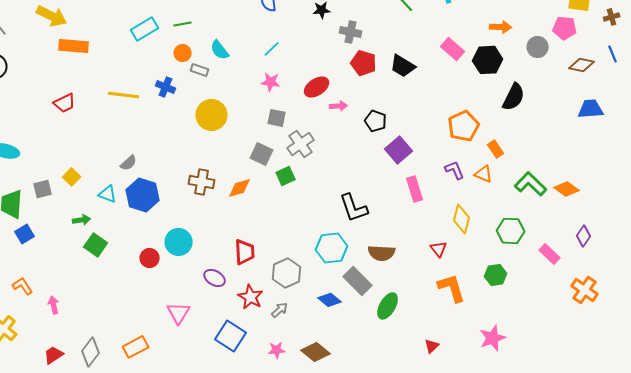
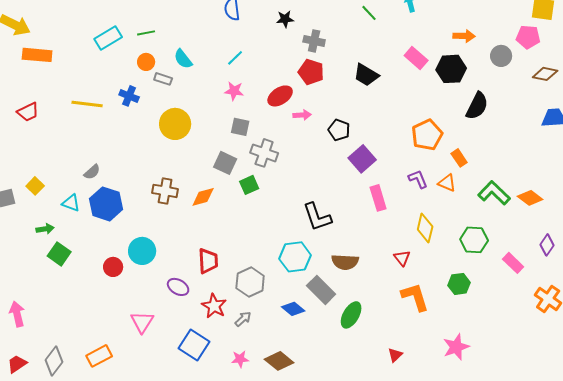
red pentagon: (364, 63) -> (311, 72), moved
gray cross: (301, 144) -> (264, 153), turned -36
pink arrow: (54, 305) -> (17, 314), size x1.4

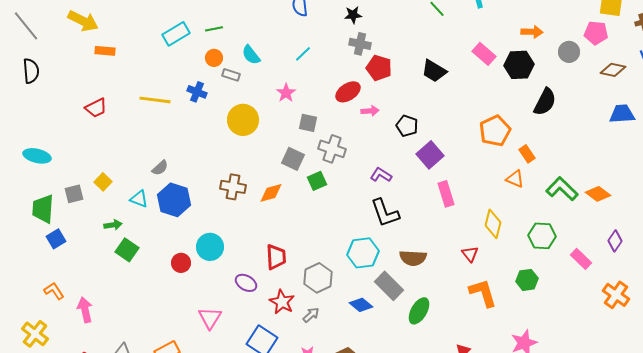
gray cross: (314, 41) -> (360, 44), moved
orange rectangle: (37, 55) -> (105, 51), size x0.7
pink star: (234, 91) -> (286, 93), moved, turned 30
purple L-shape: (418, 179) -> (381, 175), moved, turned -35

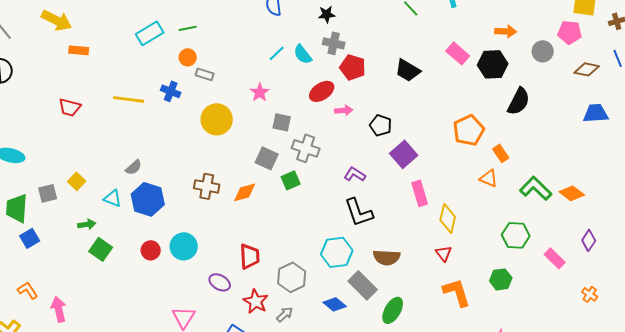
cyan semicircle: (251, 55) -> (303, 54), moved
red trapezoid: (96, 108) -> (70, 107), turned 40
yellow diamond: (493, 224) -> (448, 218), moved
red circle: (181, 263) -> (151, 250), moved
orange cross: (616, 295) -> (590, 294), size x0.6

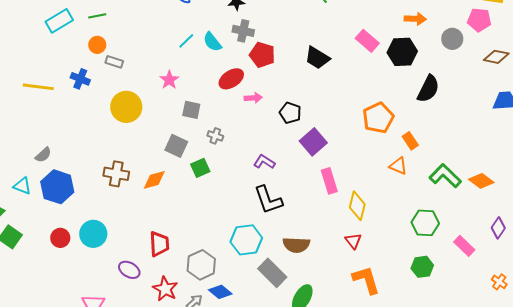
gray cross: (306, 148) -> (215, 136), size x0.6
green hexagon: (501, 279) -> (422, 267), moved
blue diamond: (335, 304) -> (220, 292), moved

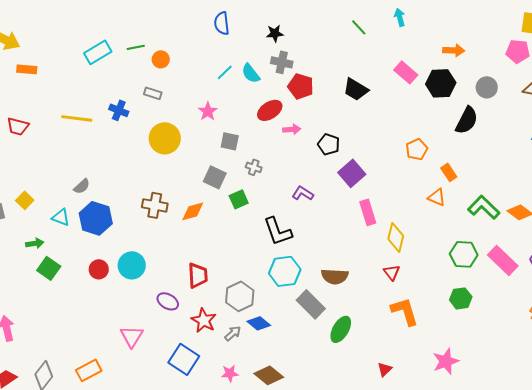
gray circle: (452, 39) -> (487, 87), moved
orange circle: (97, 45) -> (161, 59), moved
orange pentagon: (378, 118) -> (417, 149), size x0.7
black L-shape: (268, 200) -> (278, 231), moved
pink rectangle: (464, 246) -> (503, 260), moved, size x1.4

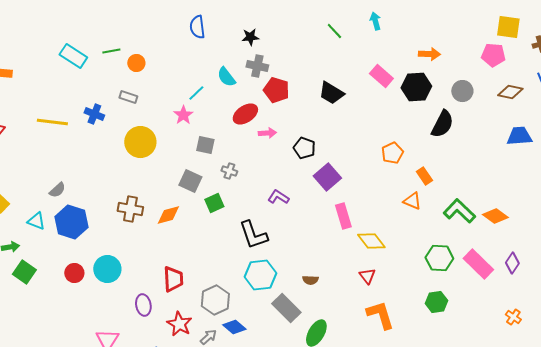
cyan rectangle: (98, 52) -> (73, 56), turned 64
cyan line: (225, 72) -> (196, 93), moved
yellow diamond: (396, 237) -> (371, 241), turned -52
brown semicircle: (335, 276) -> (310, 280), size x0.6
purple ellipse: (168, 301) -> (143, 305), turned 50

